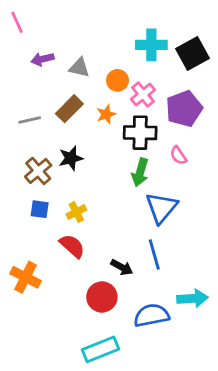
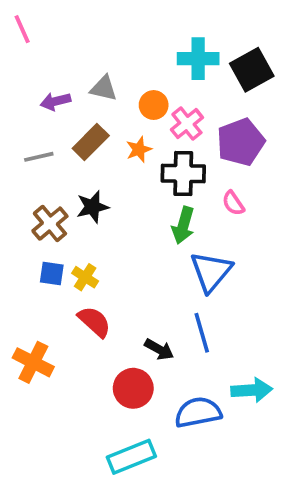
purple arrow: (42, 59) -> (55, 101), moved
yellow cross: (76, 212) -> (85, 277), moved, turned -30

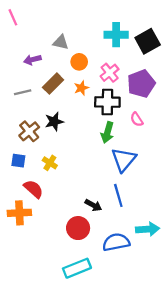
gray triangle: (104, 88) -> (61, 42), moved
orange circle: (154, 105) -> (79, 62), moved
blue square: (52, 273) -> (18, 161), moved
red semicircle: (94, 322) -> (34, 189), moved
orange cross: (33, 362) -> (19, 213), turned -30

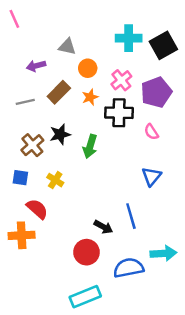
green arrow: (107, 132) -> (90, 146), moved
blue triangle: (124, 160) -> (151, 176), moved, size x0.7

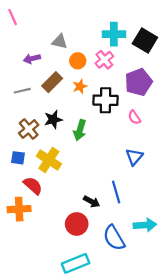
black square: (163, 45) -> (145, 41), turned -30
pink cross: (121, 80) -> (104, 60), moved
yellow cross: (55, 180) -> (49, 160), size x1.6
blue semicircle: (129, 268) -> (114, 238), turned -110

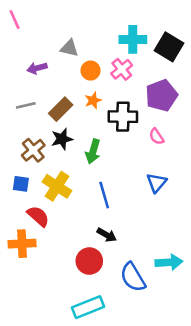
brown rectangle: (52, 82) -> (61, 109), moved
blue line: (116, 192) -> (104, 195), moved

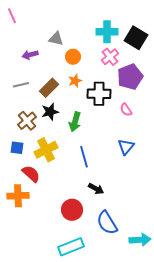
pink cross: (122, 69) -> (110, 57), moved
yellow cross: (57, 186) -> (46, 150), turned 30
black arrow: (107, 235) -> (96, 189), moved
cyan arrow: (169, 262) -> (140, 240), moved

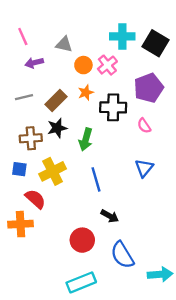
pink line: (12, 16) -> (23, 36), moved
pink cross: (110, 57) -> (107, 65), moved
brown cross: (27, 121) -> (31, 138), turned 36

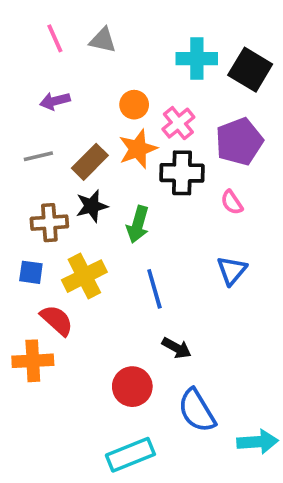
pink line: (23, 36) -> (55, 38), moved
gray triangle: (64, 44) -> (103, 40), moved
pink cross: (107, 65) -> (178, 123), moved
orange star: (86, 93) -> (138, 149), size x1.5

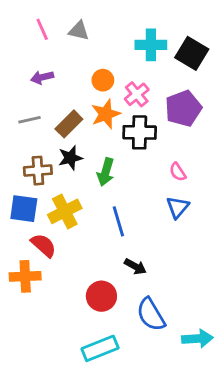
pink semicircle: (232, 202) -> (178, 172), moved
blue square: (31, 272) -> (24, 209), size x1.5

